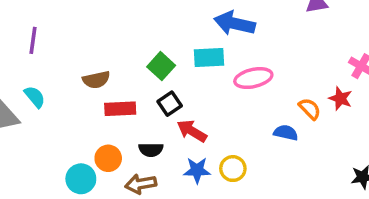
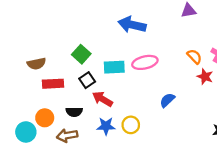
cyan rectangle: (209, 58) -> (114, 67), moved
orange semicircle: (310, 109) -> (194, 57), moved
blue semicircle: (286, 133) -> (167, 100), turned -56

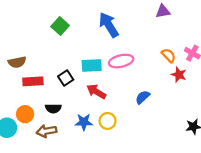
blue arrow: (132, 25) -> (109, 25), turned 45
green square: (81, 54) -> (60, 26), moved
red arrow: (102, 99) -> (96, 92), moved

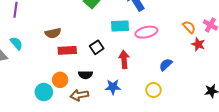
cyan rectangle: (92, 66) -> (120, 26), moved
red arrow: (96, 92) -> (124, 60), turned 54
yellow circle: (108, 121) -> (154, 90), moved

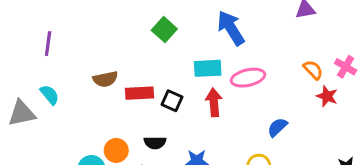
black square: (97, 47) -> (172, 101), turned -32
red rectangle: (67, 50) -> (139, 93), moved
red arrow: (124, 60) -> (214, 102), moved

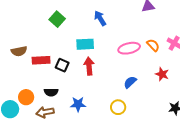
blue arrow: (231, 28) -> (100, 18), size x0.7
pink ellipse: (248, 78) -> (129, 48), moved
red star: (327, 96) -> (162, 74), moved

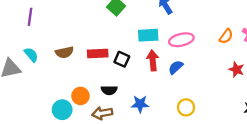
orange semicircle: (153, 45) -> (226, 36), turned 80
pink ellipse: (129, 48) -> (181, 40), moved
brown semicircle: (19, 51) -> (64, 52), moved
blue semicircle: (130, 82) -> (176, 67), moved

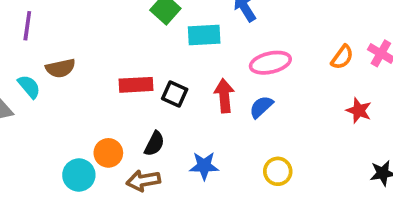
cyan rectangle: (148, 35) -> (204, 35), moved
brown semicircle: (64, 52) -> (60, 68), moved
black semicircle: (109, 90) -> (154, 144), turned -63

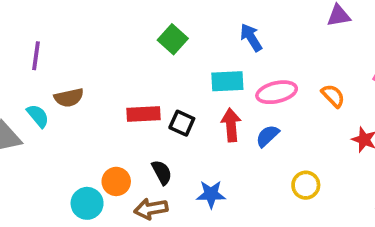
cyan rectangle: (204, 35) -> (227, 81), moved
orange semicircle: (342, 57) -> (333, 96), moved, turned -80
black semicircle: (154, 144) -> (162, 172), turned -55
yellow circle: (278, 171) -> (306, 185), moved

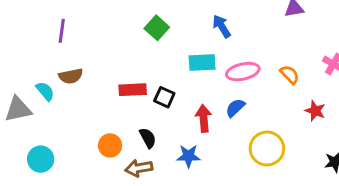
purple line: (36, 56) -> (62, 31), moved
red arrow: (231, 125) -> (204, 118), moved
yellow circle: (306, 185) -> (267, 149), size x1.5
cyan circle: (87, 203) -> (41, 159), moved

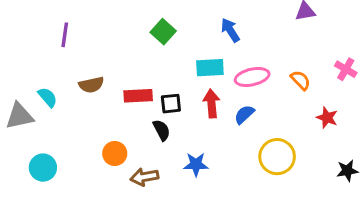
brown semicircle: (71, 76) -> (91, 85), moved
black square: (164, 97) -> (171, 104), turned -30
red arrow: (204, 118) -> (212, 104), moved
black semicircle: (148, 138) -> (162, 130), moved

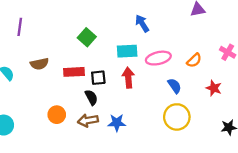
green square: (163, 32) -> (87, 37), moved
orange semicircle: (301, 80) -> (194, 60), turned 91
blue semicircle: (244, 114) -> (175, 86), moved, turned 98
brown arrow: (144, 177) -> (88, 120), moved

